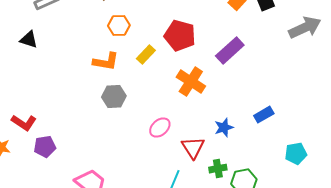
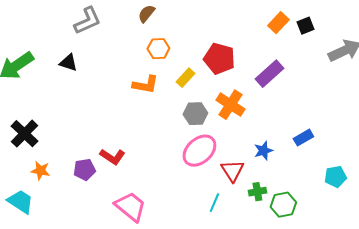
gray hexagon: (114, 97) -> (195, 114), moved
red L-shape: (24, 123) -> (112, 157), moved
pink ellipse: (160, 128) -> (199, 151), size x1.6

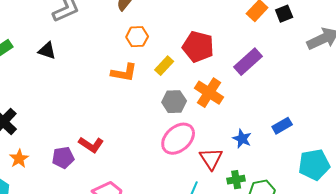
blue star: (263, 151) -> (242, 139), turned -30
orange star: (40, 171) -> (19, 159), turned 30
cyan pentagon: (335, 177) -> (314, 165), size x1.4

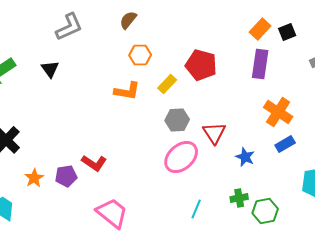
black triangle: (47, 51) -> (50, 69), turned 36
purple rectangle: (248, 62) -> (260, 64), moved, turned -40
orange cross: (209, 93) -> (278, 112), moved
orange star: (19, 159) -> (34, 178), moved
red triangle: (211, 159) -> (214, 133), moved

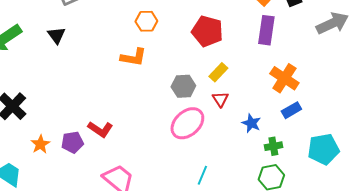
yellow rectangle: (167, 84) -> (218, 72), moved
red triangle: (214, 133) -> (220, 99), size x0.7
green cross: (239, 198) -> (273, 146), moved

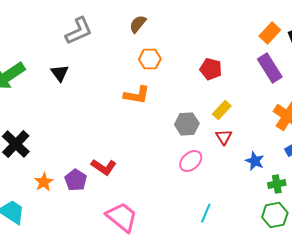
purple rectangle: (266, 30) -> (270, 68), turned -40
red pentagon: (207, 31) -> (211, 69), size x0.7
pink ellipse: (187, 123) -> (191, 161), size x0.7
purple pentagon: (72, 142) -> (76, 180), turned -30

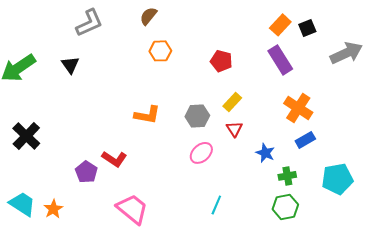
orange L-shape: (137, 95) -> (147, 115), moved
orange star: (44, 182) -> (53, 209), moved

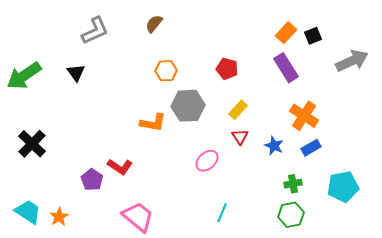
orange hexagon: (160, 51) -> (166, 71), moved
gray hexagon: (197, 116) -> (188, 106), moved, size x1.4
blue star: (265, 153) -> (274, 146), moved

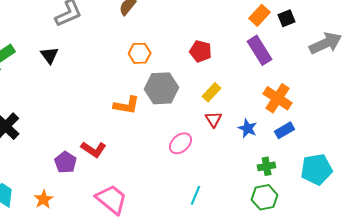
orange star: (59, 217) -> (44, 199), moved

